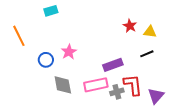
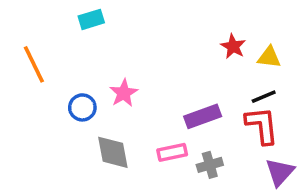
pink rectangle: (96, 85) -> (172, 152), size x0.7
red L-shape: (133, 85) -> (262, 125), moved

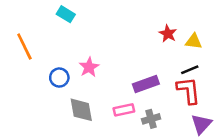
cyan rectangle: (91, 19) -> (66, 14), turned 48

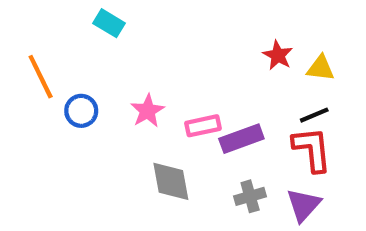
blue circle: (59, 78) -> (81, 111), moved
gray diamond: (81, 110) -> (171, 181), moved
pink rectangle: (124, 110) -> (203, 126), moved
purple triangle: (201, 124) -> (303, 205), moved

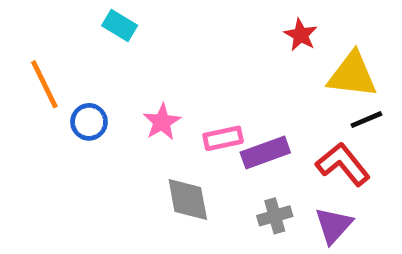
red star: (278, 55) -> (301, 35), moved
yellow triangle: (321, 68) -> (352, 75), size x1.6
black line: (314, 115) -> (366, 120), moved
red L-shape: (312, 149) -> (343, 164), turned -33

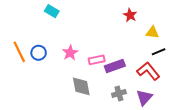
yellow triangle: (352, 75) -> (152, 32), size x0.6
orange line: (44, 84) -> (19, 52), moved

